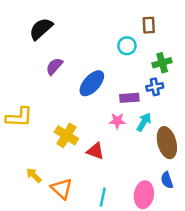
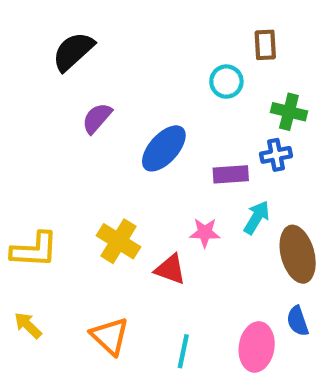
green cross: (162, 63) -> (289, 112), turned 30
yellow L-shape: (19, 117) -> (34, 250), moved
pink star: (117, 121) -> (205, 233), moved
yellow arrow: (34, 175) -> (28, 325), moved

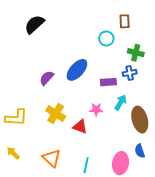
purple semicircle: (97, 118) -> (47, 78), moved

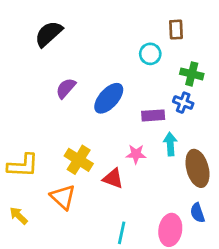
blue cross: (130, 73) -> (183, 103), turned 32
purple semicircle: (47, 78) -> (66, 88), moved
cyan arrow: (121, 102) -> (170, 144), turned -35
orange triangle: (52, 158) -> (63, 197), moved

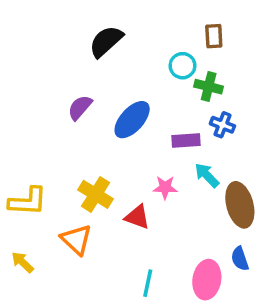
black semicircle: (49, 34) -> (106, 41), moved
green cross: (192, 74) -> (209, 87), moved
cyan arrow: (170, 144) -> (207, 175), turned -40

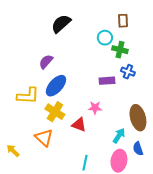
blue ellipse: (132, 120) -> (56, 86), moved
cyan arrow: (207, 175) -> (119, 136), moved, turned 77
yellow L-shape: (28, 201) -> (28, 96), moved

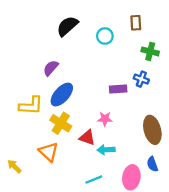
cyan circle: (105, 38) -> (105, 36), moved
green cross: (120, 50) -> (150, 51), moved
cyan arrow: (119, 136) -> (106, 150), moved, turned -126
cyan line: (85, 163) -> (94, 180), turned 56

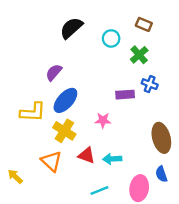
brown rectangle: (136, 23) -> (144, 24), turned -64
green cross: (150, 51) -> (139, 55), moved, turned 35
pink star: (105, 119) -> (103, 120), moved
red triangle: (87, 138) -> (87, 155), moved

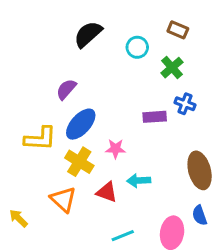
pink star: (103, 120) -> (116, 149), moved
cyan arrow: (112, 159) -> (139, 181), moved

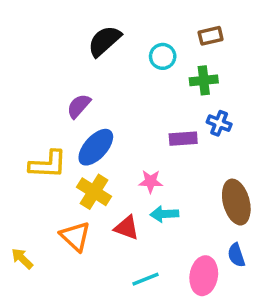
brown rectangle: (178, 30) -> (211, 36), turned -36
green cross: (172, 68) -> (204, 80), turned 35
pink star: (116, 149) -> (151, 181), moved

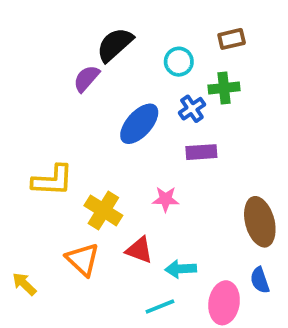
purple semicircle: (79, 106) -> (86, 79), moved
blue cross: (219, 123) -> (192, 109), moved, turned 35
blue ellipse: (96, 147) -> (139, 124), moved
cyan arrow: (164, 214) -> (181, 269), moved

